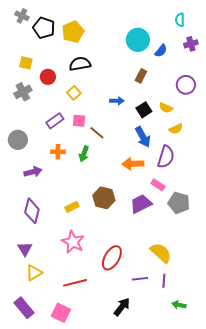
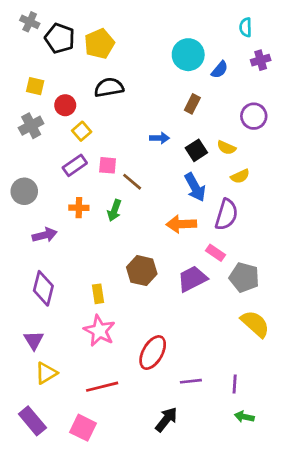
yellow square: (74, 93) -> (82, 131), moved
yellow rectangle: (72, 207) -> (98, 294), moved, turned -72
yellow semicircle: (161, 253) -> (255, 324), moved
purple line: (164, 281) -> (235, 384), moved

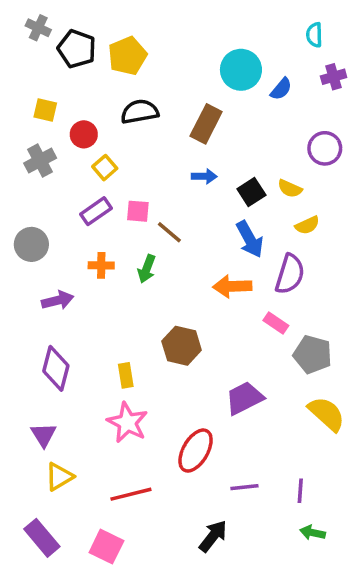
brown rectangle: (192, 104) -> (206, 124), moved, size x1.5
purple trapezoid: (192, 279) -> (244, 398), moved

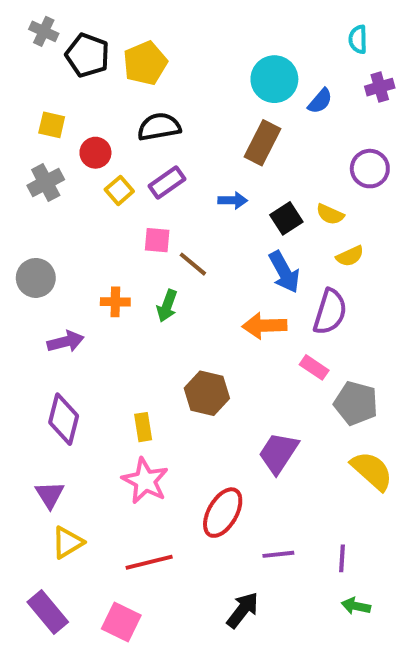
brown rectangle: (206, 124) -> (262, 143), moved
purple rectangle: (96, 211) -> (167, 183), moved
purple trapezoid: (244, 398) -> (278, 453), turned -30

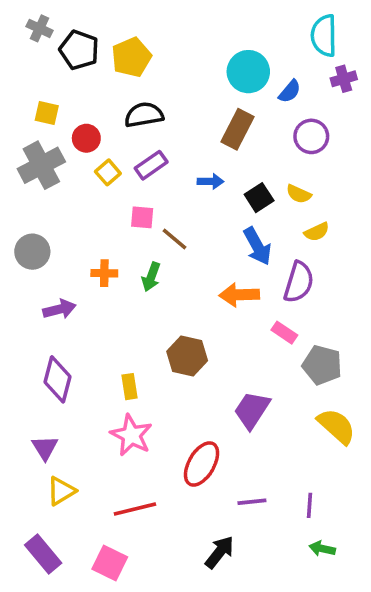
cyan semicircle: (358, 39) -> (324, 36), size x1.6
purple circle: (370, 169) -> (311, 136), moved
gray cross: (46, 183) -> (41, 165), size x1.4

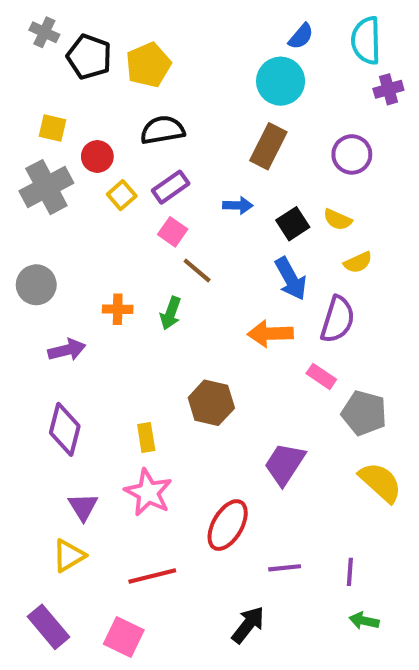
blue semicircle: (290, 91) -> (301, 36), moved
pink square: (142, 217) -> (173, 232), moved, turned 30
purple triangle: (45, 448) -> (83, 507), moved

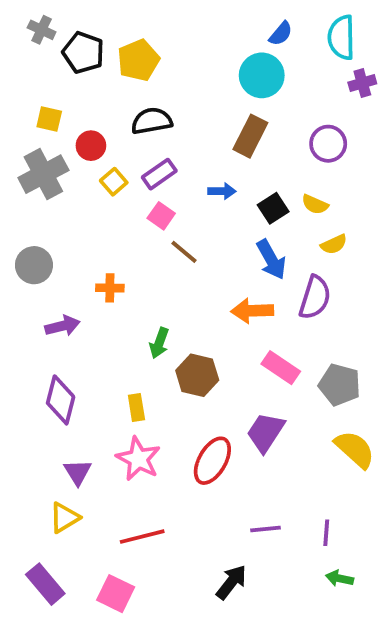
green arrow: (171, 313) -> (159, 343), moved
pink rectangle: (321, 376) -> (281, 368), moved, size x1.4
red ellipse: (228, 525) -> (212, 461), moved

